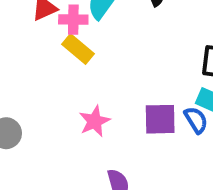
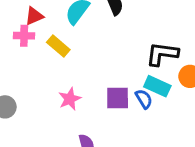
pink cross: (73, 20) -> (24, 36), moved

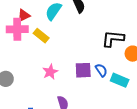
pink cross: (24, 36) -> (17, 29), size x1.5
cyan rectangle: (157, 86) -> (120, 80), moved

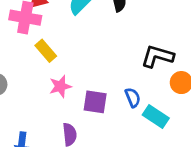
yellow rectangle: (41, 36) -> (46, 51), moved
purple square: (83, 70) -> (95, 102), moved

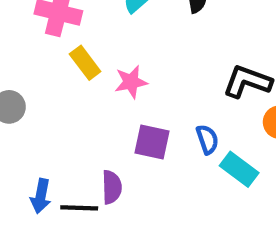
pink star: (60, 86) -> (131, 82), moved

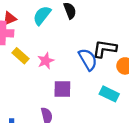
blue semicircle: (207, 139) -> (88, 59), moved, size x1.5

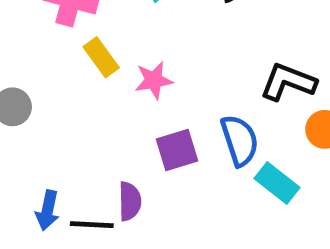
blue semicircle: (88, 59) -> (240, 140), moved
purple square: (62, 89) -> (177, 150), turned -30

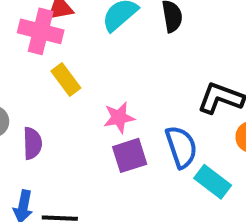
pink star: (154, 80) -> (119, 118), moved
purple semicircle: (130, 201) -> (32, 143), moved

